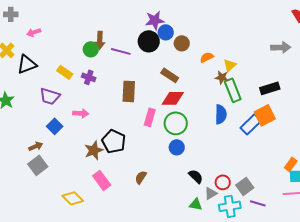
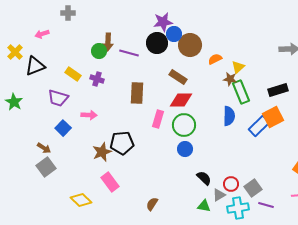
gray cross: (11, 14) -> (68, 13), moved
brown circle: (182, 43) -> (190, 45), size x1.5
black pentagon: (114, 141) -> (122, 143), turned -30
brown arrow: (36, 146) -> (44, 148), turned 56
brown semicircle: (141, 177) -> (152, 204), moved

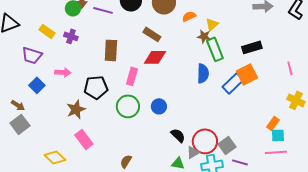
green circle: (184, 125) -> (128, 106), moved
black pentagon: (122, 143) -> (96, 87), moved
red circle: (231, 184) -> (205, 141), size x1.6

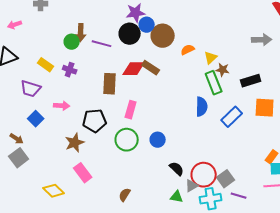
brown star: (204, 36) -> (223, 70), moved
red diamond: (155, 57) -> (134, 69), moved
orange square: (247, 74) -> (265, 108), moved, turned 30

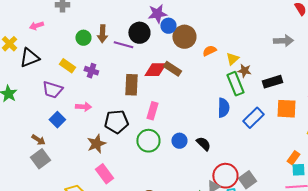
black circle: (130, 34) -> (139, 33), moved
green circle: (72, 42) -> (83, 38), moved
black semicircle: (177, 169) -> (203, 144), moved

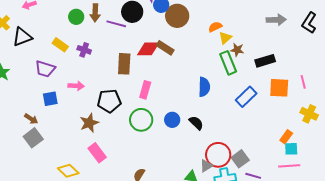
orange semicircle: (209, 51) -> (215, 27), moved
blue semicircle: (223, 108) -> (204, 87), moved
blue square: (57, 120) -> (50, 99), turned 35

